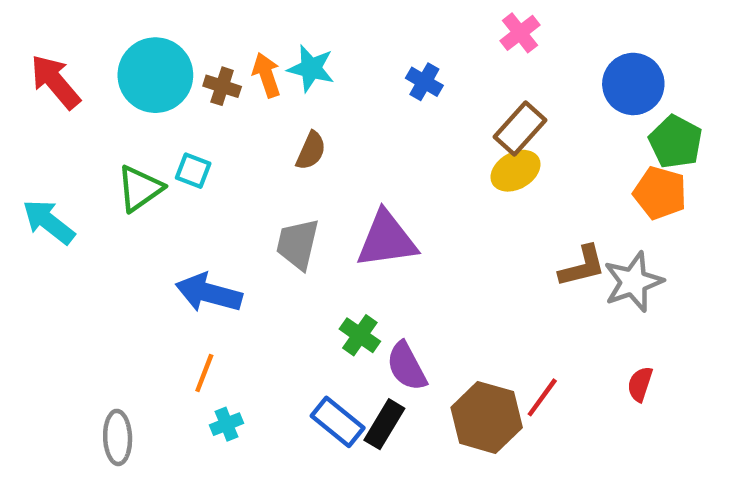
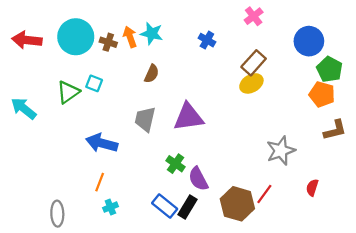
red arrow: (55, 82) -> (27, 40), turned -44
brown L-shape: (582, 266) -> (335, 130), moved
gray star: (633, 282) -> (281, 151), moved

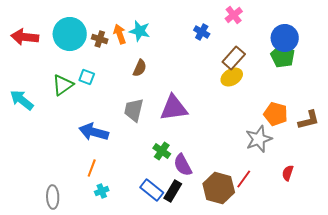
blue cross: (207, 40) -> (202, 32), moved
green pentagon: (330, 69) -> (283, 56), moved
orange pentagon: (322, 94) -> (276, 114), moved

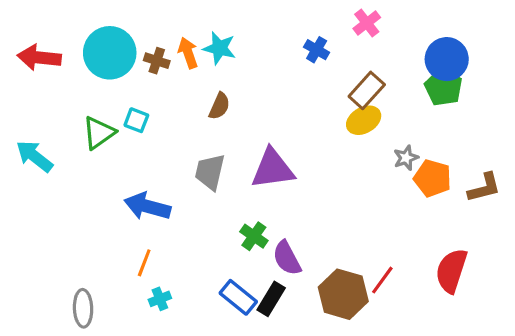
gray star: (259, 139) -> (406, 158), moved, size x0.6
red semicircle: (288, 173) -> (451, 271), size x1.8

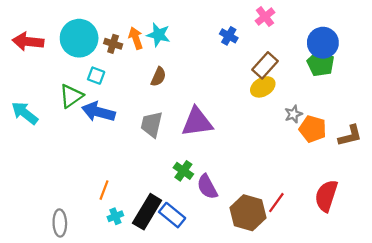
cyan square: (136, 120) -> (96, 76), moved
blue arrow: (147, 206) -> (98, 112), moved
black rectangle: (271, 299) -> (147, 212), moved, size x1.4

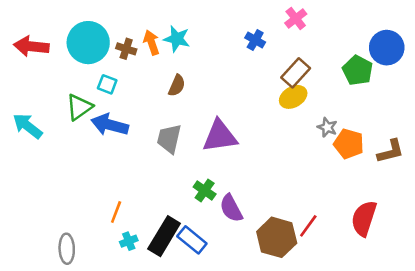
blue circle: (323, 43) -> (387, 48), moved
gray star: (293, 114) -> (327, 127), turned -30

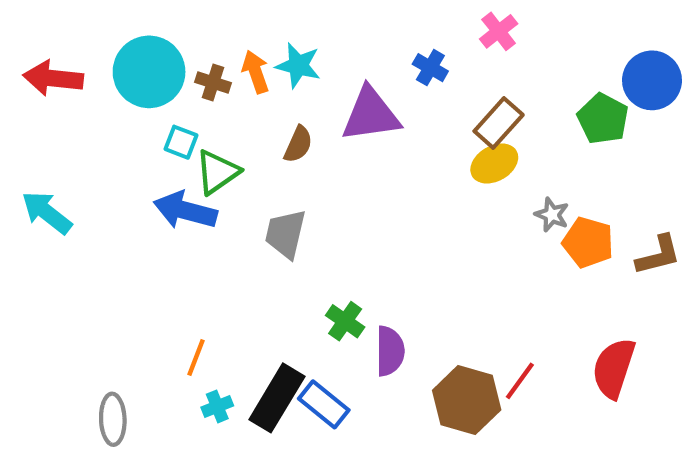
green triangle: (79, 107) -> (217, 172), moved
purple triangle: (220, 136) -> (371, 114), moved
purple semicircle: (231, 208) -> (390, 351), turned -152

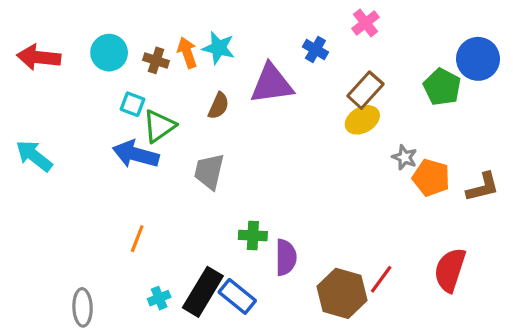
cyan circle: (149, 72) -> (109, 53), size x0.7
green cross: (345, 321) -> (253, 235), turned -32
orange line: (196, 357) -> (137, 239), moved

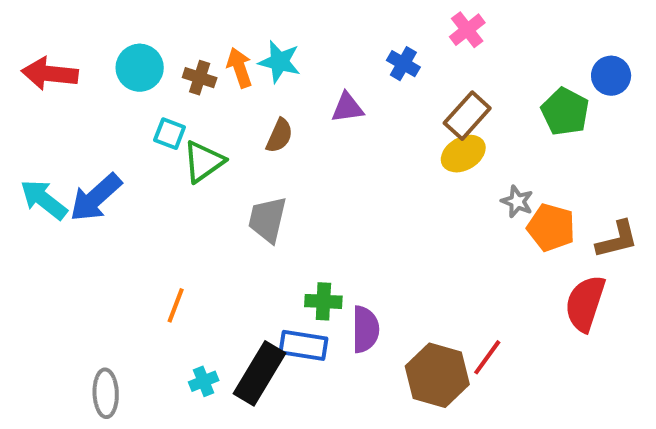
blue circle: (478, 59) -> (611, 76), size x0.7
purple triangle: (272, 84) -> (347, 108), size x0.6
blue arrow: (136, 154) -> (96, 198), moved, turned -57
red semicircle: (450, 270) -> (585, 303), moved
blue rectangle: (237, 296) -> (303, 345), moved, turned -30

